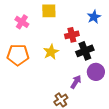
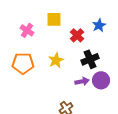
red cross: (72, 35) -> (77, 35), moved, turned -32
purple arrow: (76, 82) -> (82, 81), moved, turned 48

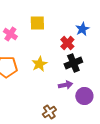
red cross: (77, 35) -> (67, 43), moved
purple circle: (101, 80) -> (84, 96), moved

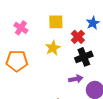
yellow square: (37, 23) -> (56, 22), moved
yellow star: (39, 64) -> (53, 48), moved

